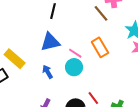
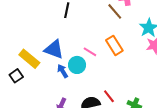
blue triangle: (50, 42) -> (54, 49), moved, turned 35
cyan circle: (74, 67) -> (77, 65), moved

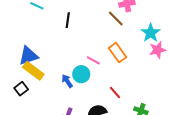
blue triangle: (54, 49) -> (28, 56), moved, turned -35
red line: (109, 96) -> (115, 92), moved

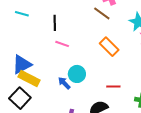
pink line: (93, 60) -> (62, 44), moved
black square: (21, 89) -> (20, 98), size x1.5
red line: (115, 92) -> (113, 87), turned -40

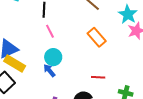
pink line: (62, 44) -> (50, 31), turned 40
cyan circle: (77, 74) -> (53, 57), moved

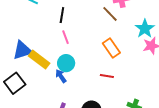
yellow rectangle: (15, 63) -> (39, 60), moved
red line: (98, 77) -> (107, 76), moved

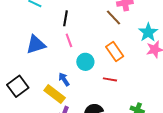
blue triangle: (22, 50) -> (36, 45), moved
yellow rectangle: (39, 60) -> (55, 94), moved
cyan circle: (66, 63) -> (85, 62), moved

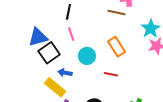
brown line: (114, 17) -> (116, 13), turned -36
blue arrow: (64, 79) -> (65, 73), turned -48
black square: (18, 86) -> (49, 53), moved

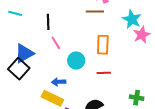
orange rectangle: (117, 47) -> (103, 45), turned 48
black square: (49, 53) -> (19, 69), moved

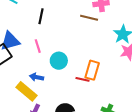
pink line: (56, 43) -> (38, 46), moved
orange rectangle: (103, 45) -> (92, 70), moved

